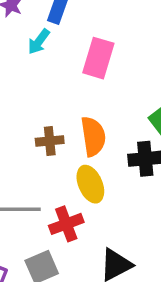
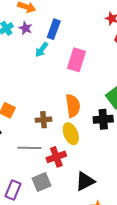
brown cross: (50, 141) -> (44, 120), moved

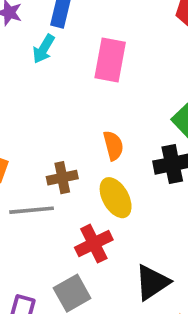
orange semicircle: (73, 106) -> (113, 146), size x0.7
gray line: (29, 148) -> (32, 210), moved

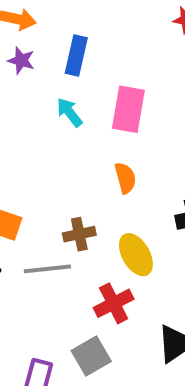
cyan arrow: (44, 49) -> (69, 112), moved, turned 112
orange semicircle: (113, 146) -> (125, 178), moved

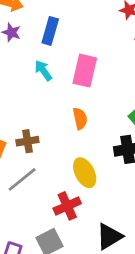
brown cross: (79, 234) -> (27, 141), moved
gray line: (47, 269) -> (22, 179), turned -36

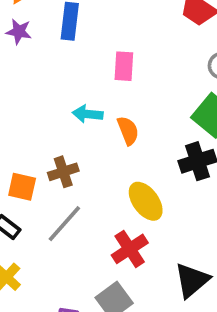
cyan arrow: (43, 70) -> (88, 114), moved, turned -40
pink rectangle: (85, 71) -> (124, 66), size x0.7

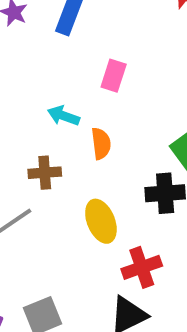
brown cross: (63, 172) -> (45, 173), moved
red cross: (130, 249) -> (142, 267), moved

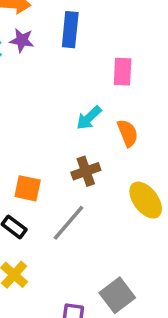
cyan arrow: (63, 116) -> (89, 118), turned -48

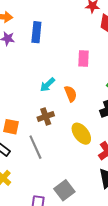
pink rectangle: (123, 72) -> (84, 59), moved
gray line: (69, 223) -> (35, 147), turned -65

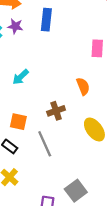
cyan arrow: (47, 85) -> (21, 77), moved

